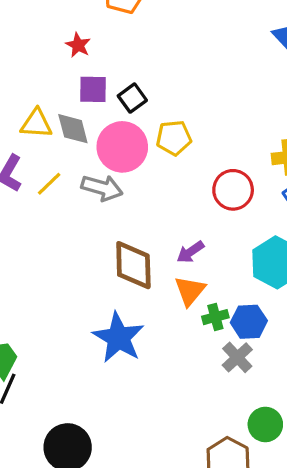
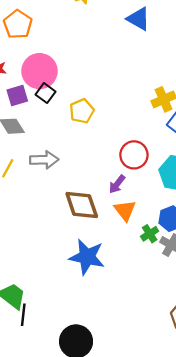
pink circle: (122, 147) -> (39, 71), moved
red circle: (233, 190) -> (134, 155), moved
green cross: (215, 317) -> (150, 234), moved

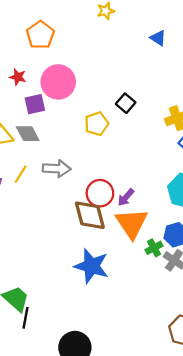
blue triangle: (138, 19) -> (158, 38), size x0.7
black square: (45, 93) -> (126, 103), moved
red circle: (134, 155) -> (100, 193), moved
orange triangle: (125, 210) -> (132, 223), size x1.5

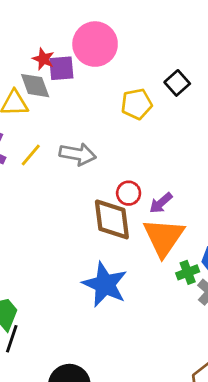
red star: (18, 77) -> (43, 59), moved
gray diamond: (28, 134) -> (35, 86), moved
red circle: (100, 193) -> (129, 193), size x0.7

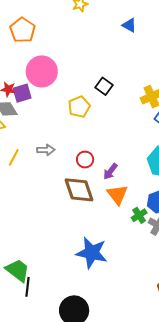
gray arrow: (78, 154) -> (46, 150), size x0.7
red circle: (129, 193) -> (85, 160), moved
orange triangle: (164, 237) -> (117, 195), size x0.7
blue star: (105, 284) -> (92, 253), moved

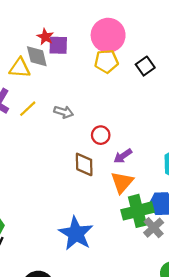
pink circle: (42, 71) -> (108, 35), moved
yellow pentagon: (79, 107) -> (106, 61), moved
brown diamond: (79, 190) -> (84, 164), size x0.7
green cross: (139, 215) -> (138, 211), size x1.8

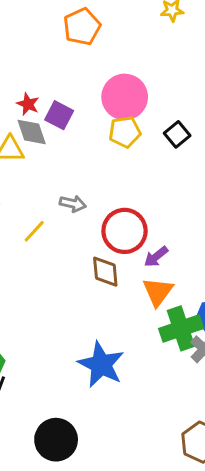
red star: (45, 37) -> (28, 104), moved
purple square: (58, 45) -> (59, 115), turned 30
yellow line: (28, 109) -> (34, 231), moved
red circle: (101, 135) -> (125, 231), size x1.8

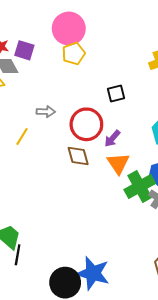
black square: (177, 134) -> (116, 94), moved, turned 36
blue star: (101, 365) -> (93, 273), moved

